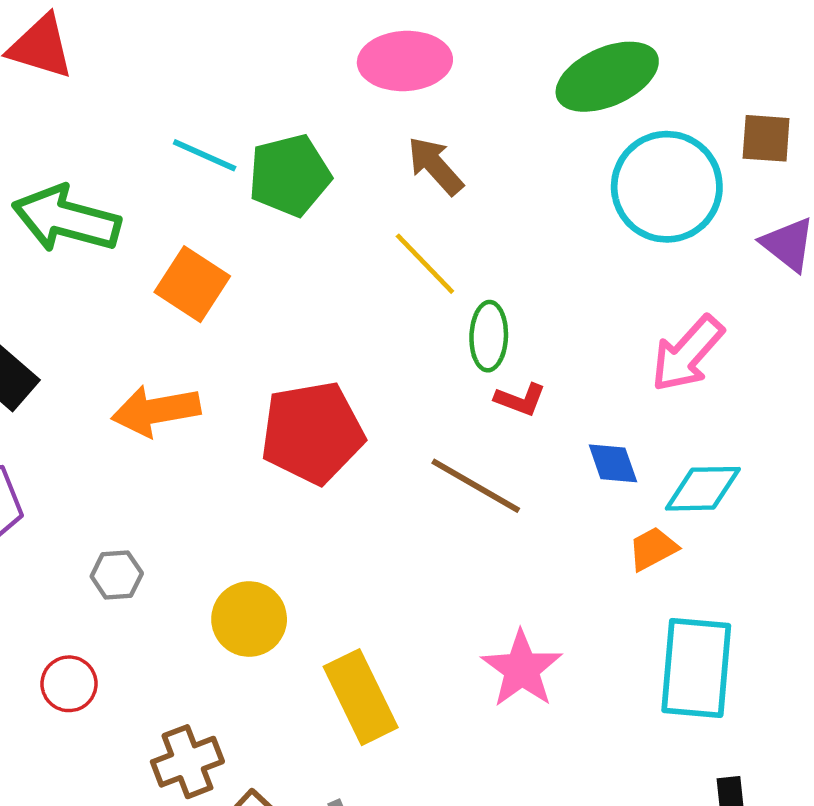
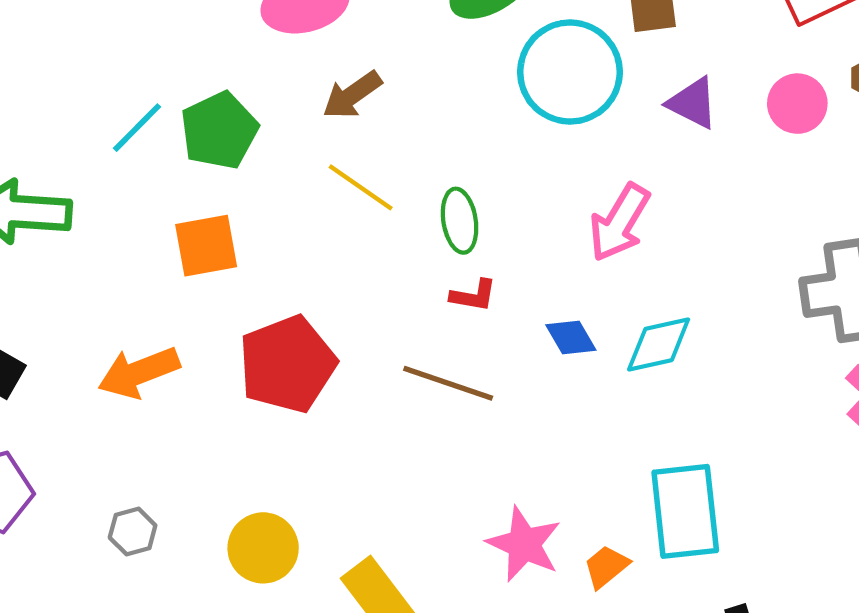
cyan line: (205, 155) -> (137, 128), turned -58
brown arrow: (435, 166) -> (352, 95), turned -72
orange square: (192, 284) -> (206, 246), moved, turned -32
green ellipse: (489, 336) -> (460, 221), moved
orange trapezoid: (653, 549) -> (606, 567), moved

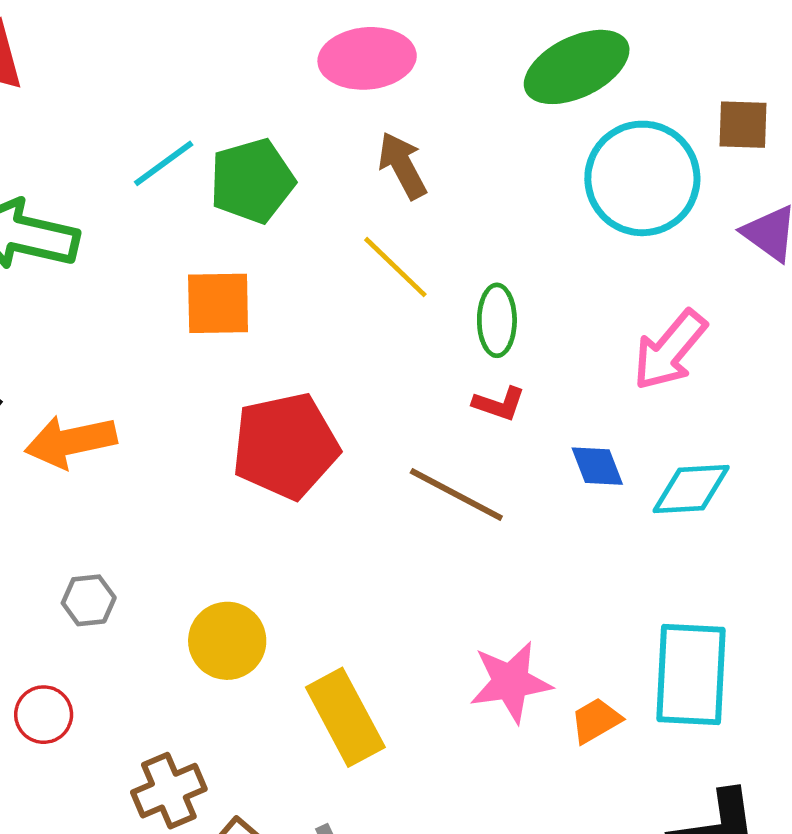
brown arrow: (352, 95) -> (402, 165), turned 88
orange arrow: (139, 372) -> (71, 442), moved
pink star: (524, 544) -> (511, 682), turned 30

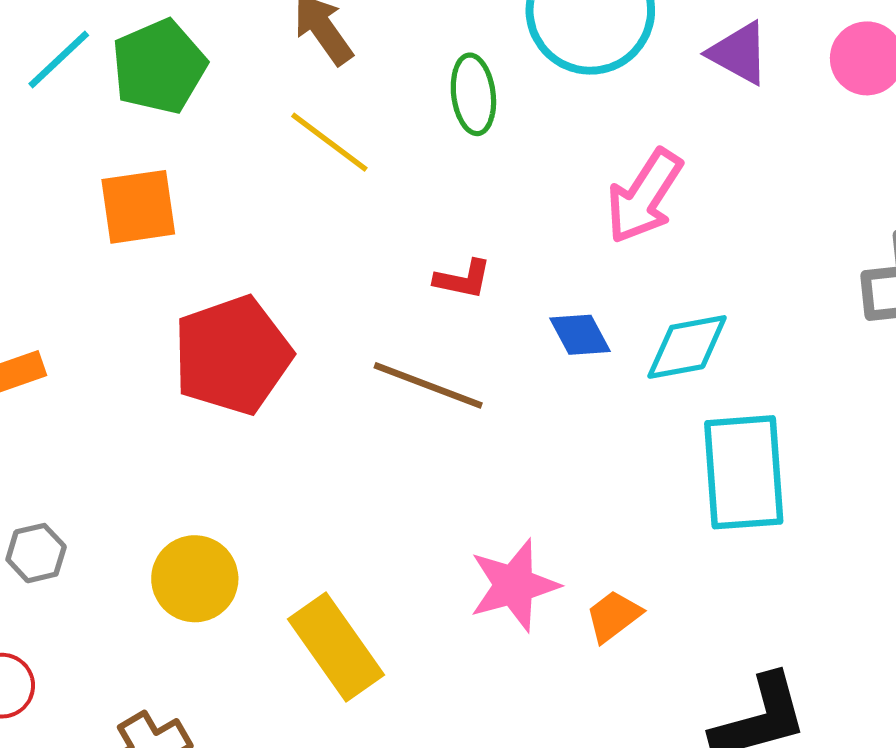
green ellipse: (497, 320) -> (473, 94), moved
cyan rectangle: (691, 674) -> (744, 472), moved

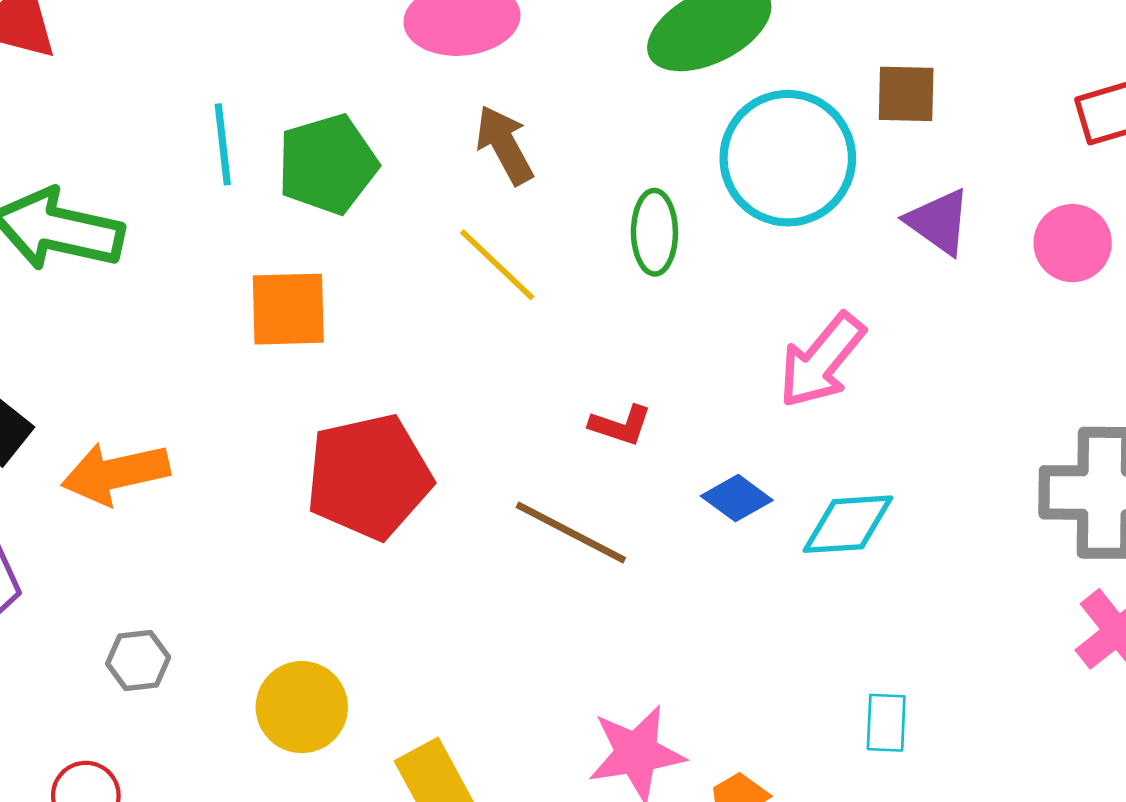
cyan line: (59, 59) -> (223, 144), turned -60
blue diamond: (580, 335) -> (737, 498), turned -32
cyan rectangle: (744, 472) -> (886, 723), moved, size x0.5

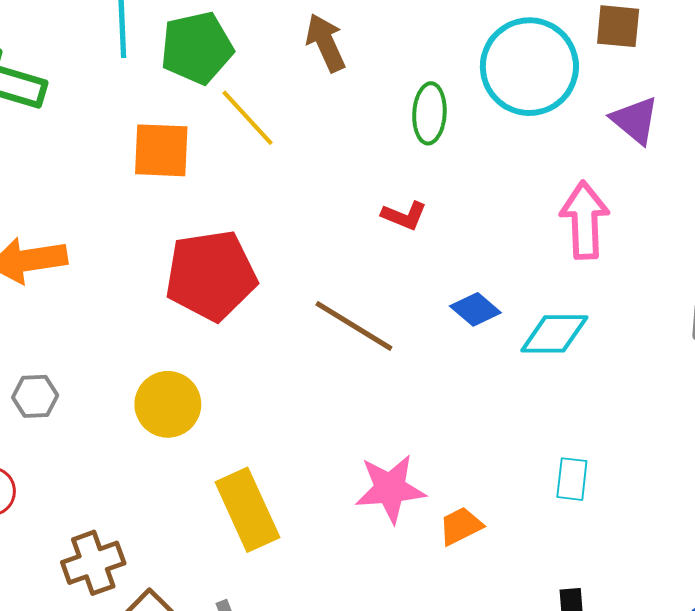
yellow line: (497, 265) -> (248, 118), moved
pink arrow: (822, 360) -> (585, 220), moved, turned 134
red L-shape: (620, 425) -> (404, 216), moved
yellow circle: (302, 707) -> (168, 404), moved

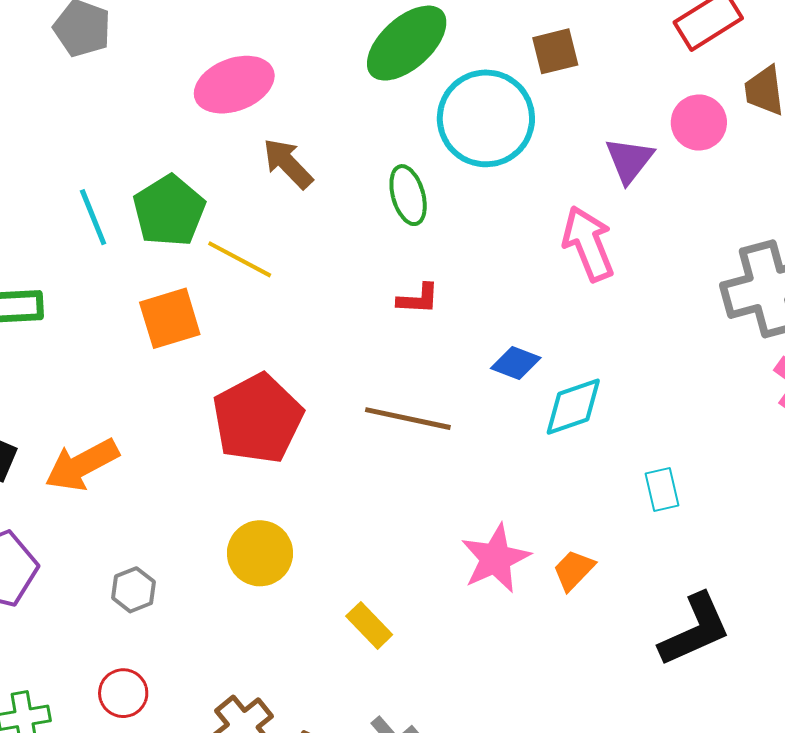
purple triangle: (635, 120) -> (629, 160), moved, turned 48
cyan diamond: (554, 334) -> (573, 407), moved
yellow rectangle: (247, 510) -> (369, 625), size x0.6

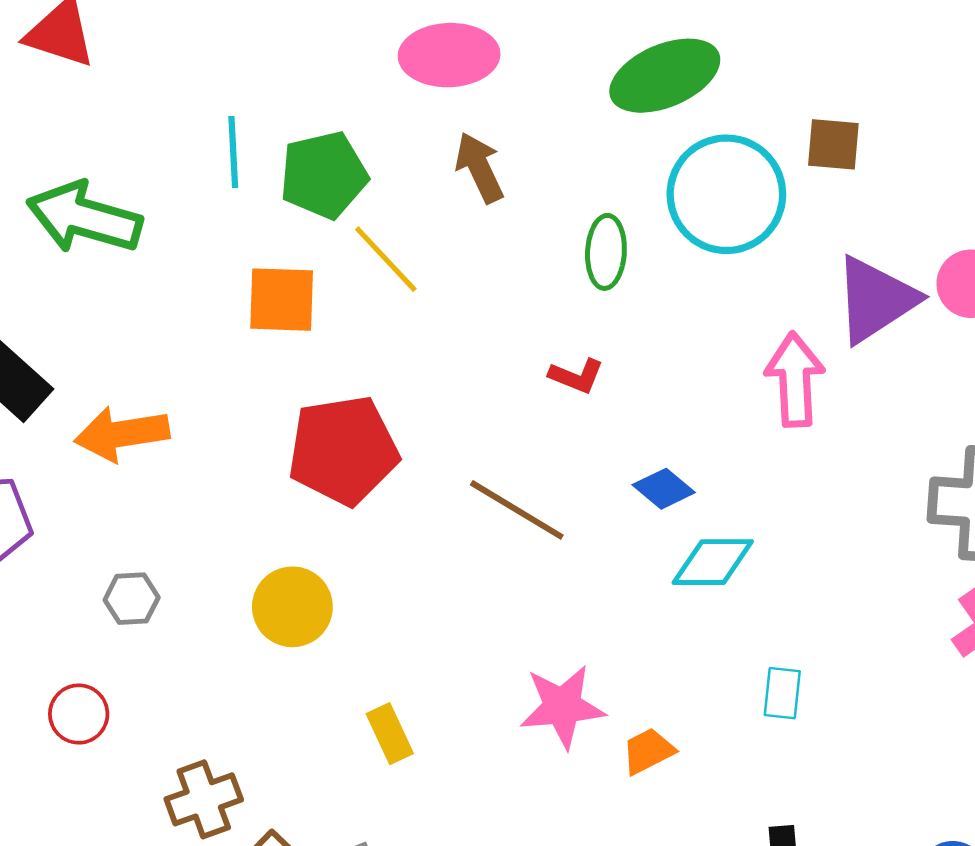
purple triangle: (629, 160) -> (876, 300), size x1.5

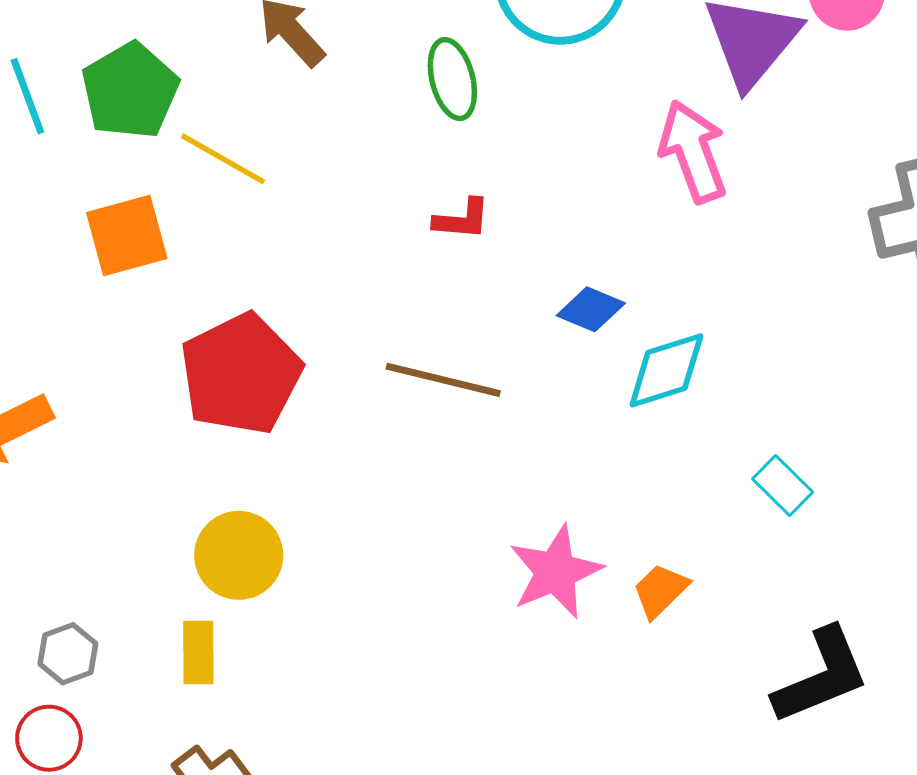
gray hexagon: (132, 599) -> (68, 654), moved
cyan rectangle: (782, 693) -> (783, 486), turned -34
yellow rectangle: (390, 734) -> (198, 652), moved, turned 42

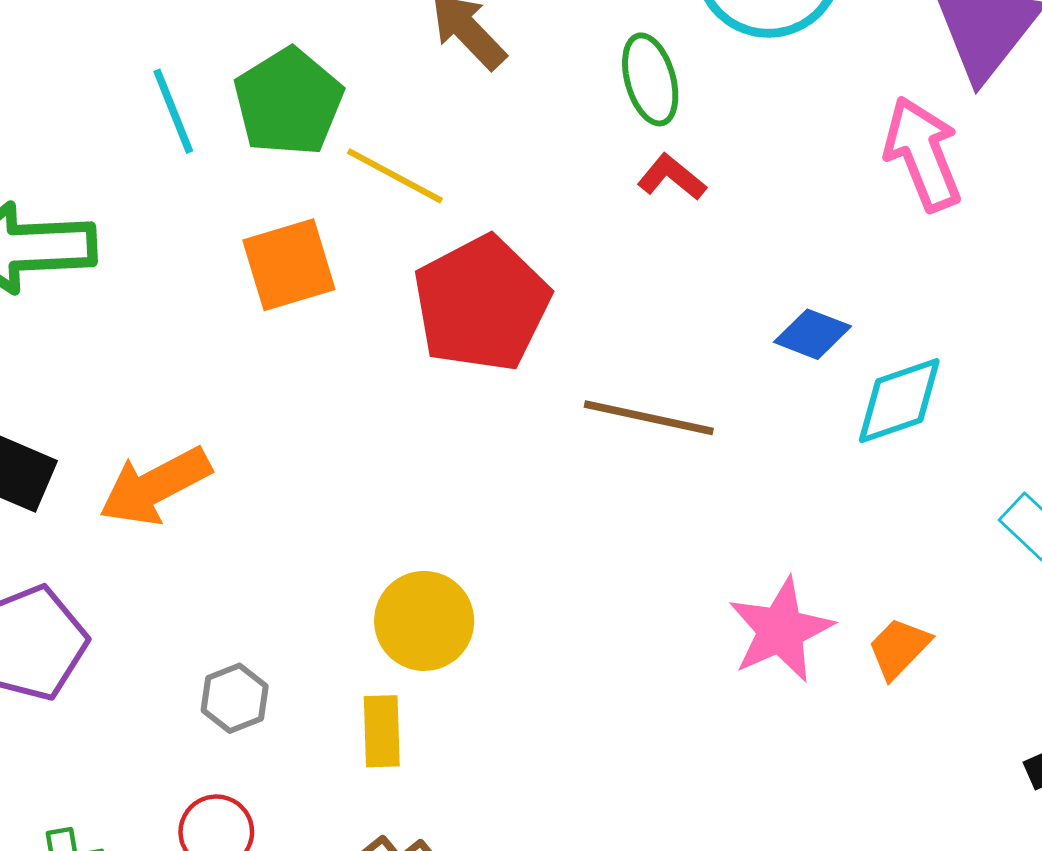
red L-shape: (462, 219) -> (672, 177), moved, turned -144
red pentagon: (241, 374) -> (482, 304), moved
gray hexagon: (68, 654) -> (235, 698), moved

